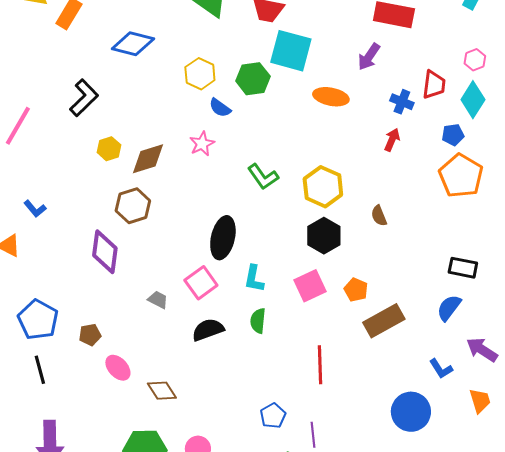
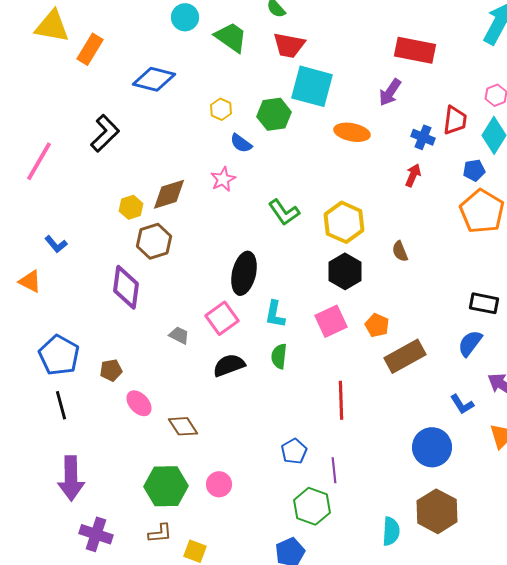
yellow hexagon: (200, 74) -> (221, 109), size x0.7
yellow hexagon: (109, 149) -> (131, 207), moved

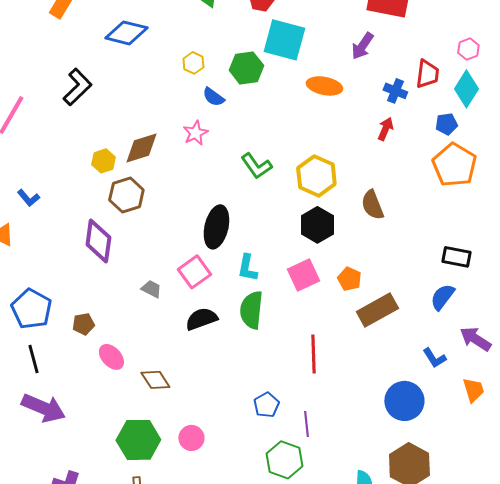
brown semicircle: (400, 251) -> (372, 205), size x1.4
green semicircle: (279, 356) -> (251, 310), size x1.5
purple arrow: (71, 478) -> (43, 408), moved, turned -66

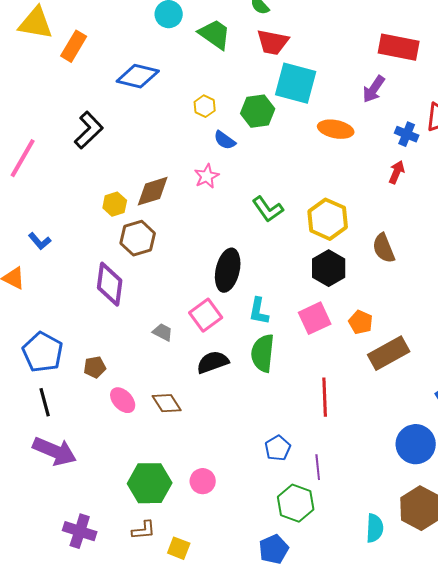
brown diamond: (155, 380) -> (167, 403), moved

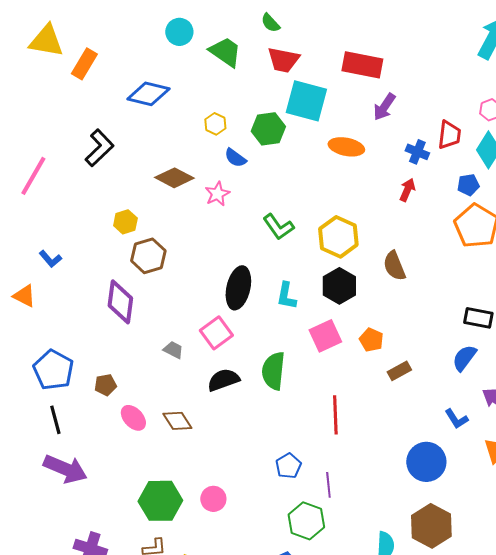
red rectangle: (399, 47) -> (362, 65), moved
brown diamond: (153, 191) -> (174, 178), moved, turned 45
cyan L-shape: (259, 311) -> (286, 296), moved
brown rectangle: (389, 353) -> (399, 371), size x0.6

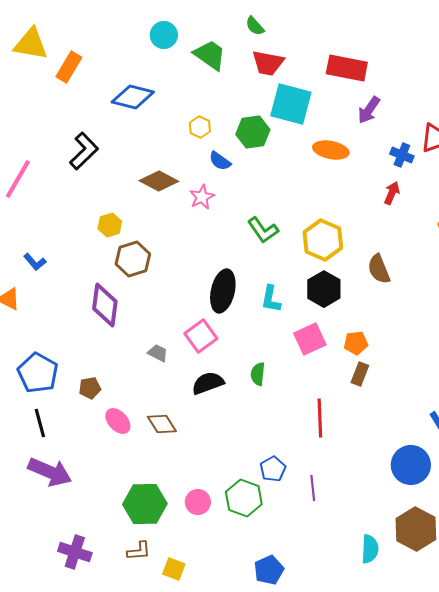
orange pentagon: (371, 340) -> (356, 343), turned -30
green semicircle: (273, 371) -> (258, 374), size x0.6
brown rectangle: (399, 371) -> (360, 374), moved, turned -40
green hexagon: (306, 521) -> (244, 498), moved

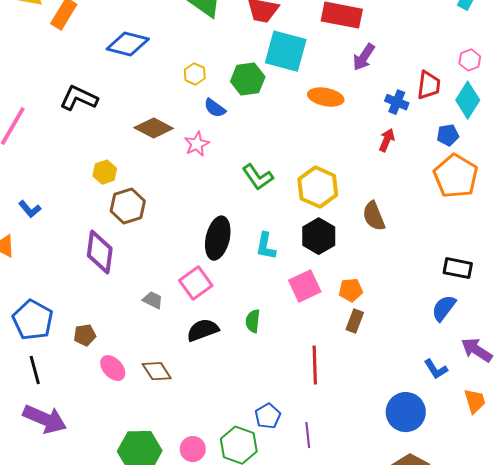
black L-shape: (84, 151) -> (79, 98), turned -111

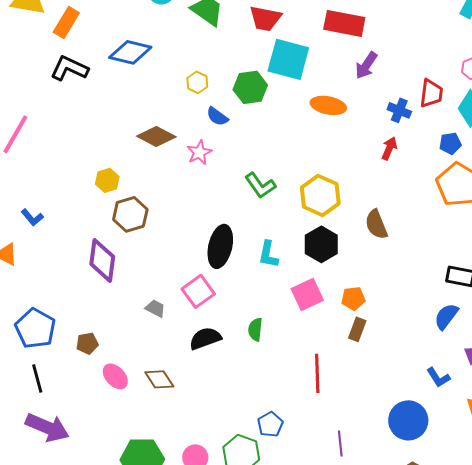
black L-shape: (79, 98) -> (69, 68), moved
purple line: (308, 435) -> (340, 443), moved

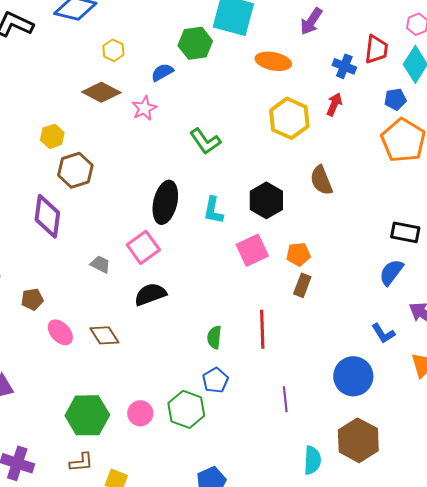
yellow hexagon: (197, 82) -> (113, 50), moved
blue semicircle: (217, 116) -> (162, 72), turned 115
yellow hexagon: (320, 195) -> (289, 118), moved
green semicircle: (255, 329) -> (214, 337), moved

